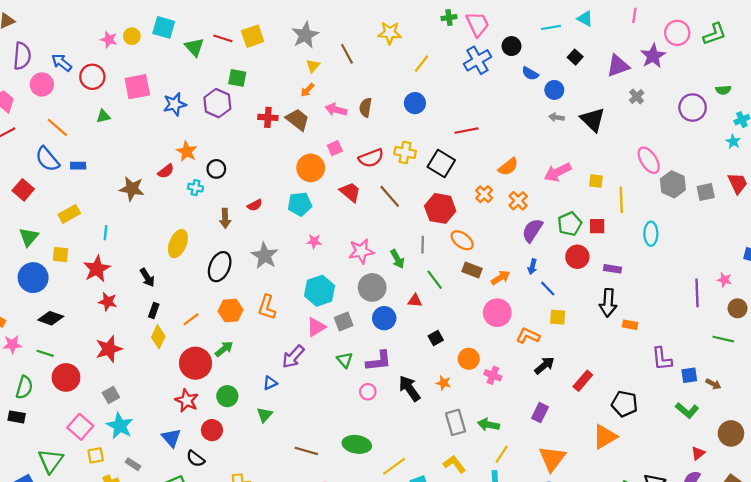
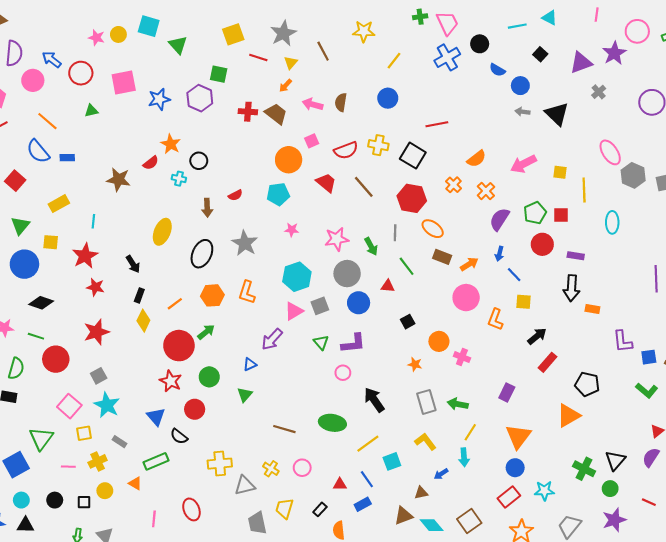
red line: (223, 38) -> (258, 57), moved
orange L-shape: (528, 336) -> (495, 319), turned -95
black arrow: (544, 365) -> (537, 336), moved
black arrow: (409, 388) -> (374, 400), moved

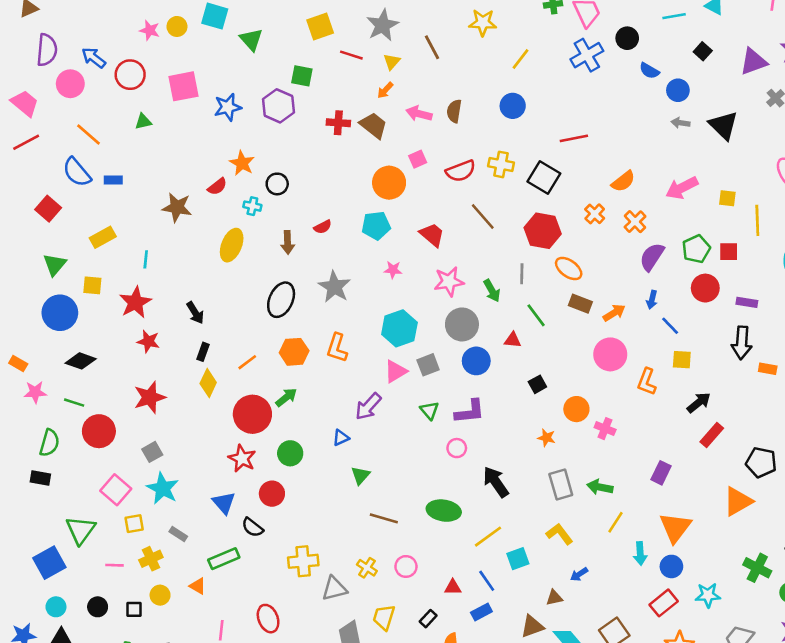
red trapezoid: (326, 183) -> (432, 235), moved
yellow ellipse: (162, 232) -> (232, 245), moved
green triangle: (245, 395) -> (360, 475), moved
cyan arrow: (464, 457) -> (640, 553), moved

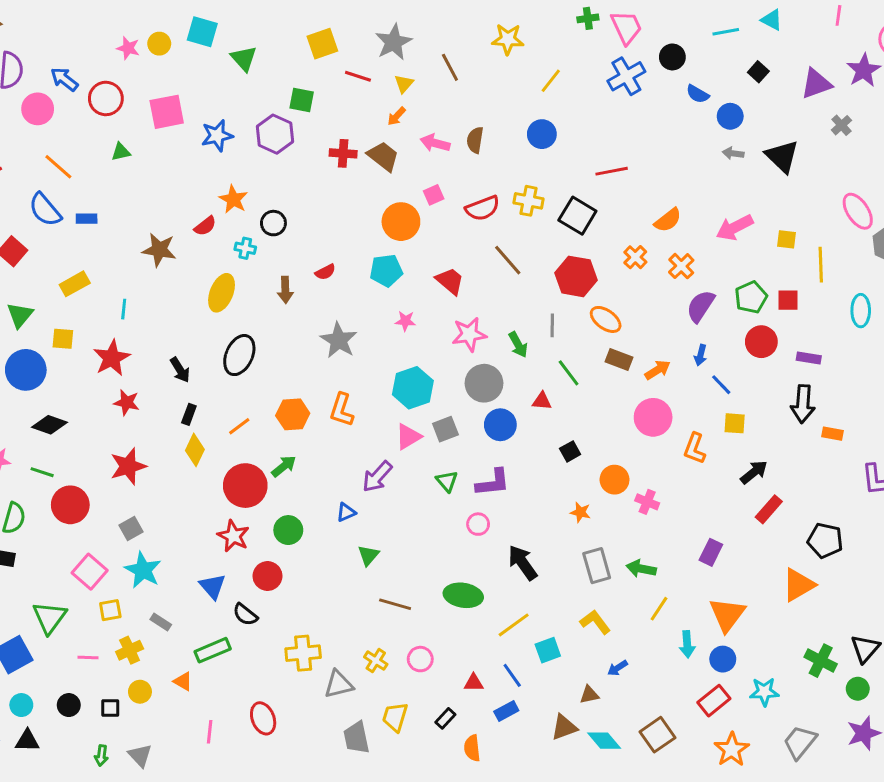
black ellipse: (281, 300) -> (239, 355), moved

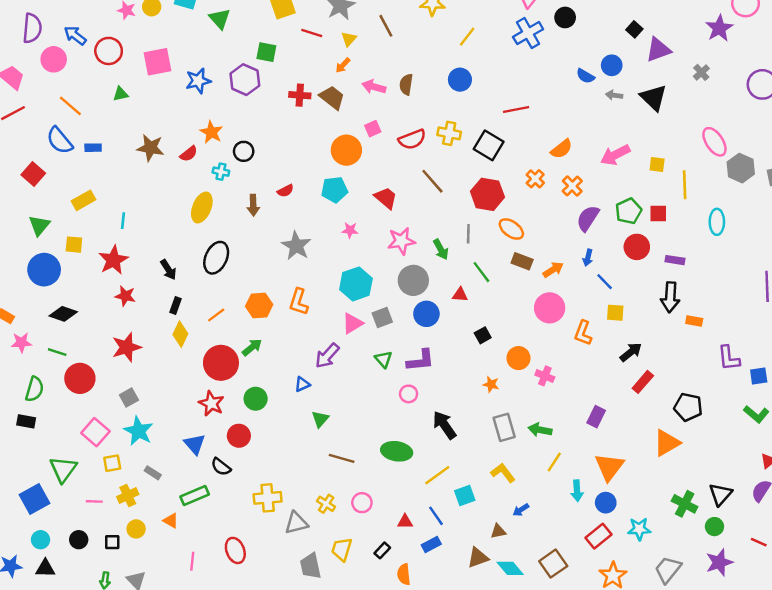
purple triangle: (816, 84) -> (658, 50), moved
blue semicircle: (698, 94) -> (585, 76), moved
brown star: (159, 250) -> (150, 148), moved

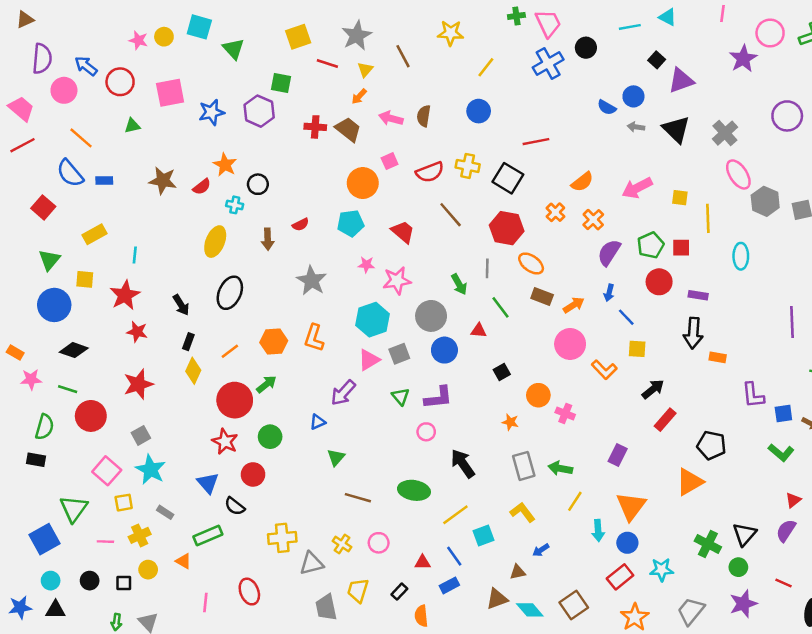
gray cross: (701, 72) -> (725, 133), moved, size x1.5
pink star: (401, 241) -> (397, 281), moved
orange L-shape: (583, 333) -> (604, 370), turned -65

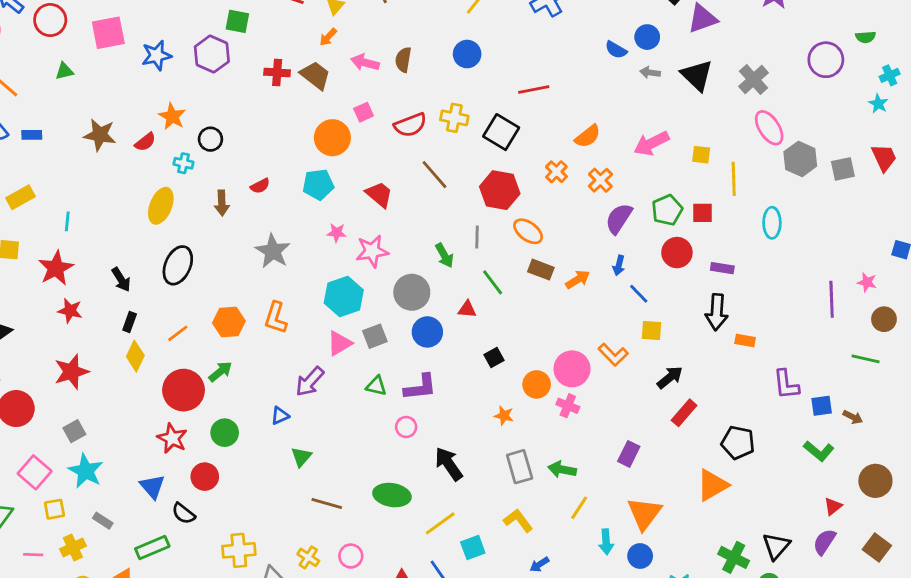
pink circle: (570, 344) -> (572, 369), moved
green triangle: (401, 396) -> (376, 386), turned -36

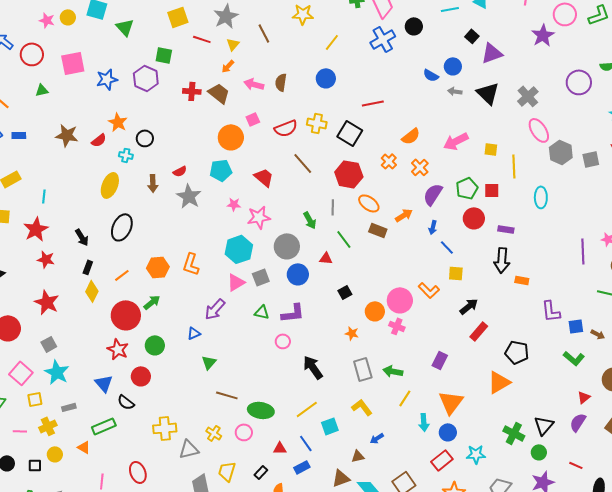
gray star: (273, 251) -> (189, 196), moved
orange arrow: (578, 279) -> (404, 215), moved
red star: (71, 372) -> (47, 302), turned -30
green ellipse: (392, 495) -> (261, 410), moved
gray rectangle: (103, 521) -> (69, 407), turned -48

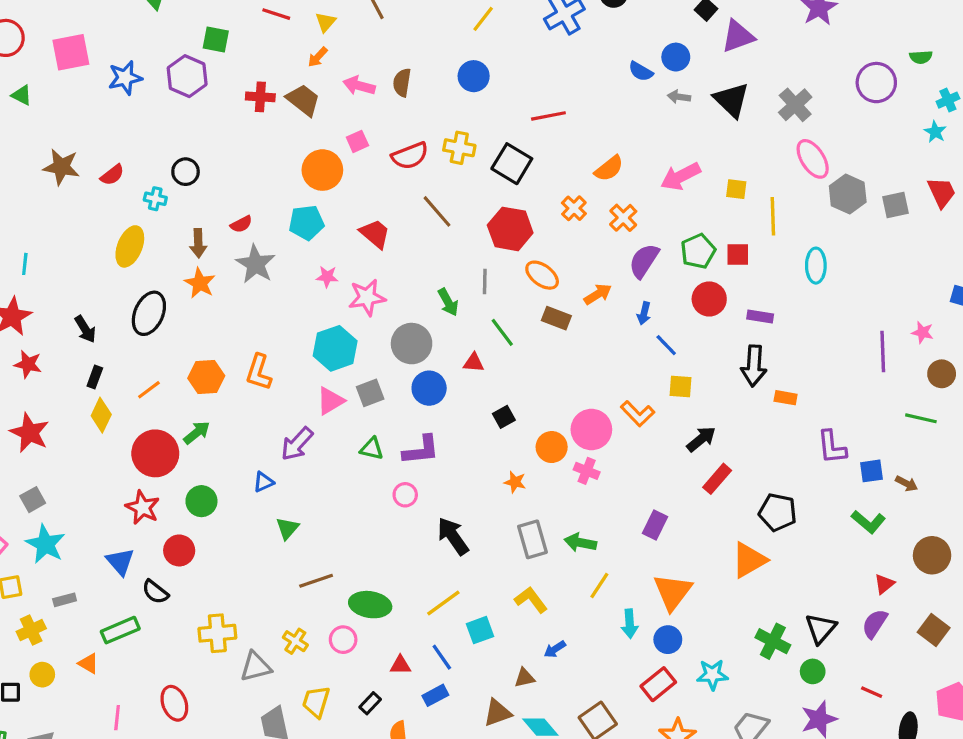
green triangle: (42, 90) -> (22, 95), turned 40
orange star: (118, 122) -> (200, 283), moved
brown line: (227, 395) -> (316, 581), turned -35

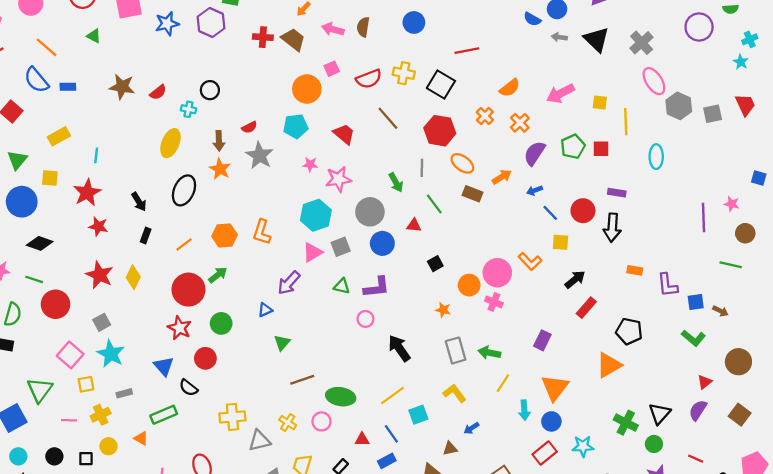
red circle: (709, 299) -> (583, 211), moved
blue arrow: (644, 313) -> (534, 190), turned 56
orange rectangle: (786, 398) -> (635, 270), moved
yellow diamond: (101, 415) -> (133, 277), moved

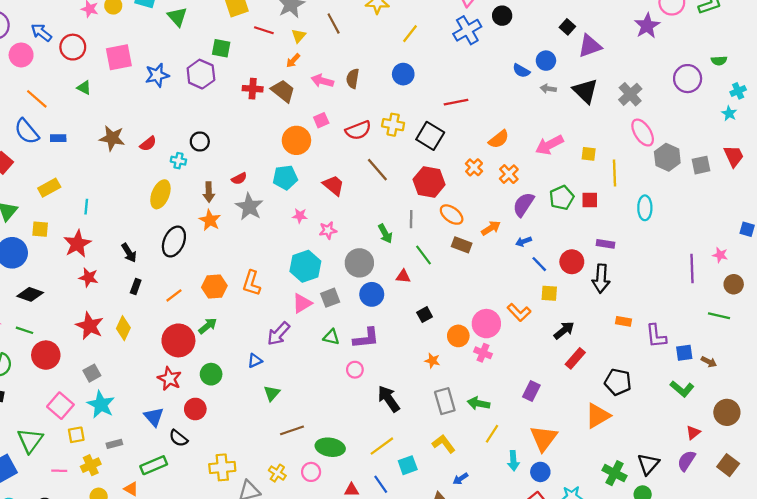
pink star: (338, 179) -> (328, 230), size x0.7

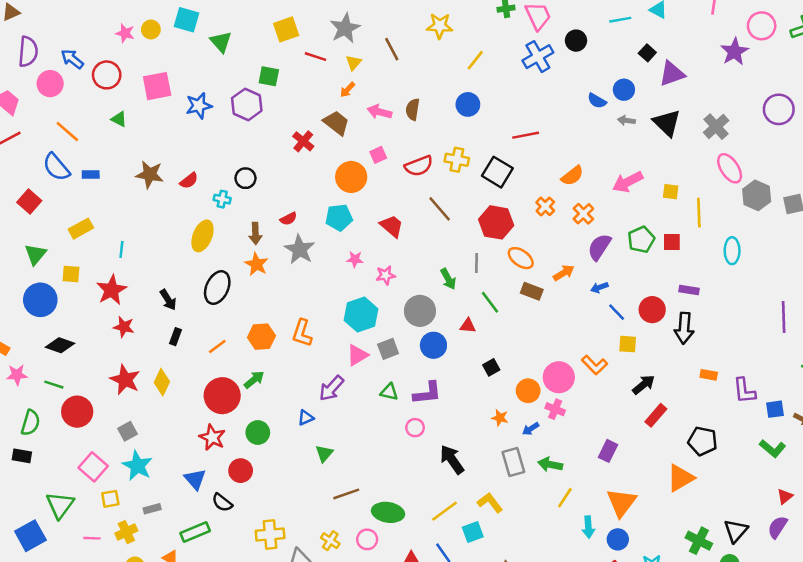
red cross: (253, 89) -> (303, 141), moved, turned 36
yellow L-shape: (444, 444) -> (490, 503), moved
blue arrow: (461, 479) -> (531, 429), moved

